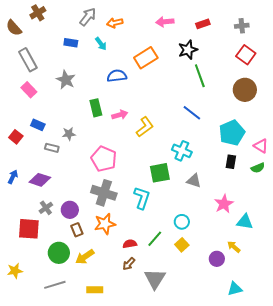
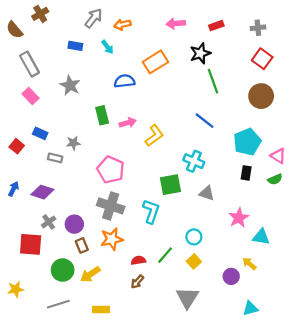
gray triangle: (155, 279) -> (187, 298), moved

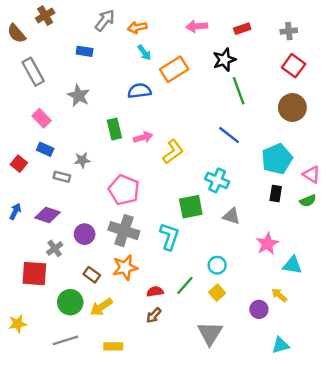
cyan arrow: (107, 47) -> (144, 53), moved
pink rectangle: (31, 96) -> (42, 118), moved
purple circle: (74, 224) -> (85, 234), moved
brown rectangle: (82, 245) -> (92, 275), turned -32

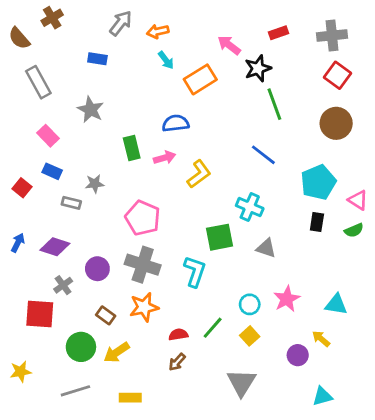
pink arrow: (197, 26) -> (229, 45), moved, turned 42
gray cross: (289, 31) -> (332, 36), size x1.5
blue semicircle: (139, 91) -> (176, 123), moved
pink star: (267, 244) -> (287, 299), moved

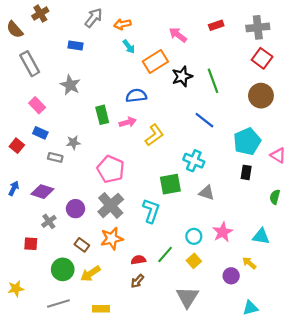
black star: (258, 68) -> (182, 76), moved
green semicircle: (354, 230) -> (275, 197), moved, turned 128
gray cross: (143, 265) -> (111, 205), turned 30
red square: (40, 314) -> (31, 244), size x0.6

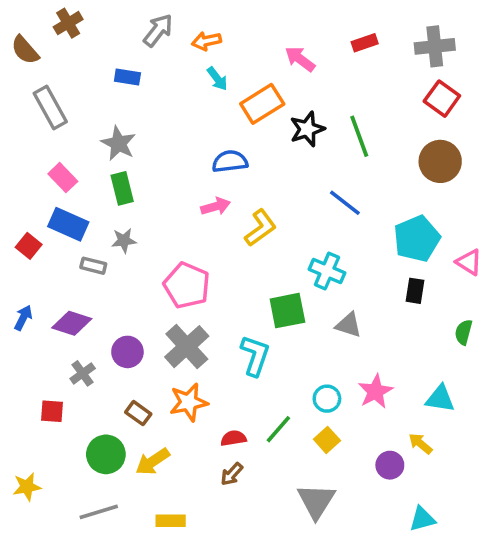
green rectangle: (102, 115) -> (122, 188), moved
blue rectangle: (40, 133) -> (68, 224), size x1.5

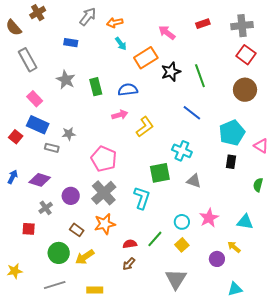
green rectangle: (122, 188) -> (96, 87), moved

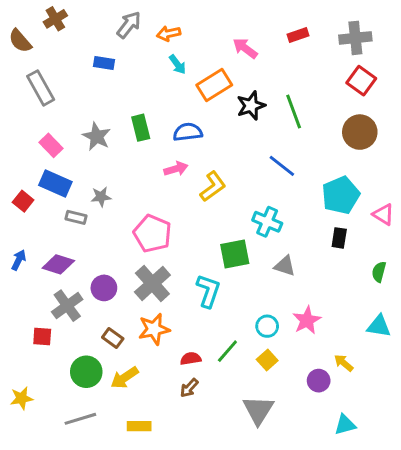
gray star: (66, 80) -> (97, 136), moved
gray cross: (46, 208) -> (67, 306), size x1.5
cyan triangle: (245, 222) -> (379, 326), moved

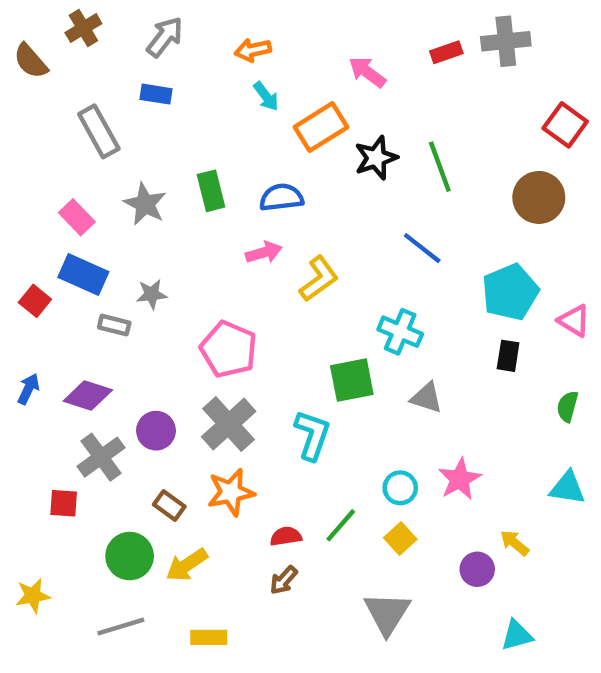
gray arrow: (129, 25) -> (165, 37), moved
gray cross: (355, 38) -> (506, 41), moved
red square: (361, 81) -> (565, 125), moved
gray rectangle: (41, 88) -> (99, 131), moved

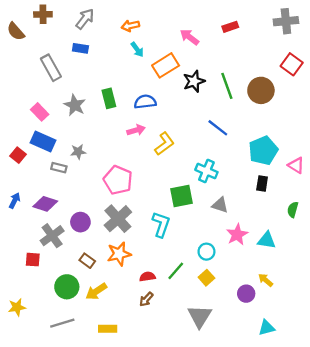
brown cross: (83, 28) -> (43, 14), turned 30
gray cross: (506, 41) -> (286, 21), moved
brown circle: (539, 197) -> (261, 90), moved
pink star: (460, 479) -> (237, 235), moved
cyan triangle: (567, 488) -> (267, 240), moved

